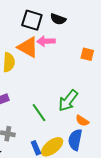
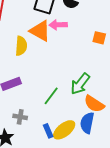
green line: (39, 113) -> (51, 96), turned 72
orange semicircle: (82, 121) -> (94, 104), size x1.5

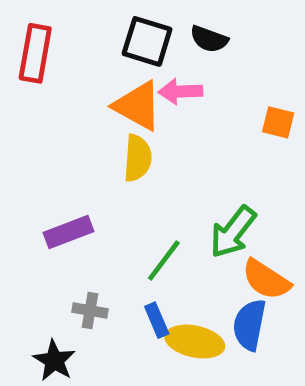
yellow semicircle: (21, 46) -> (138, 158), moved
yellow ellipse: (64, 130) -> (195, 341), turned 50
blue rectangle: (48, 131) -> (157, 320), moved

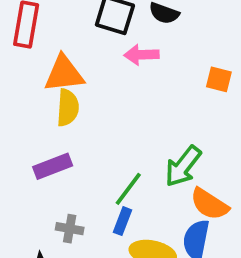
orange triangle: (138, 106) -> (64, 74), moved, turned -36
yellow semicircle: (138, 158) -> (68, 108), moved
blue rectangle: (157, 320) -> (123, 221), moved, turned 44

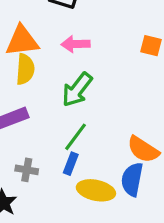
pink arrow: (141, 55) -> (75, 44), moved
green arrow: (183, 166) -> (77, 90), moved

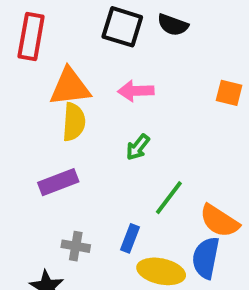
green arrow: (77, 90) -> (138, 147), size x0.6
green line: (75, 137) -> (169, 198), moved

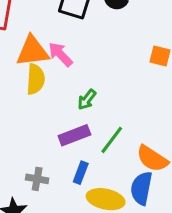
pink arrow: (136, 91) -> (60, 54), moved, turned 48
purple rectangle: (58, 182) -> (74, 135), moved

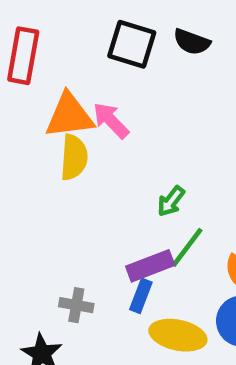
green arrow: (87, 100) -> (171, 201), moved
purple rectangle: (74, 135) -> (150, 266), moved

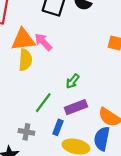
green line: (187, 247) -> (43, 103), moved
purple rectangle: (150, 266) -> (76, 107), moved

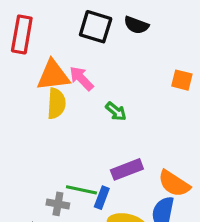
green arrow: (73, 81) -> (116, 111), moved, turned -88
green line: (43, 103) -> (81, 190), moved, turned 65

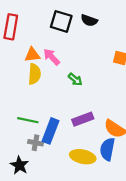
orange triangle: (53, 75) -> (32, 55), size x0.7
green line: (81, 190) -> (28, 120), moved
blue rectangle: (102, 198) -> (51, 131), moved, size x1.6

